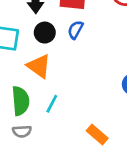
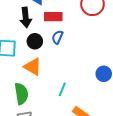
cyan line: (52, 104) -> (62, 89), moved

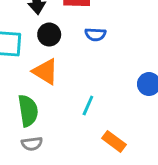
blue semicircle: (57, 37) -> (95, 34), moved, turned -112

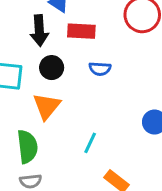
orange triangle: (45, 72) -> (47, 106), turned 36

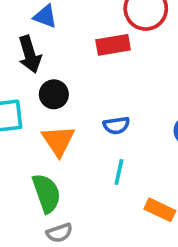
red rectangle: (81, 31) -> (113, 45), moved
blue semicircle: (100, 69) -> (116, 125), moved

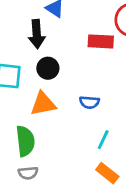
orange triangle: (58, 141) -> (43, 104), turned 40
cyan line: (119, 172) -> (103, 140), moved

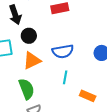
blue semicircle: (89, 102) -> (63, 51), size x1.5
cyan line: (103, 140) -> (65, 77), moved

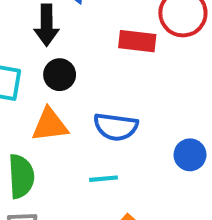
cyan line: (65, 77) -> (104, 179), turned 56

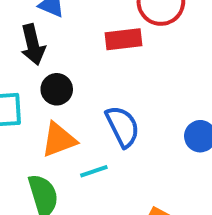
blue semicircle: (116, 127) -> (123, 126), turned -111
cyan line: (104, 179) -> (94, 171), moved

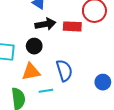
black arrow: (33, 45) -> (45, 24), moved, turned -96

